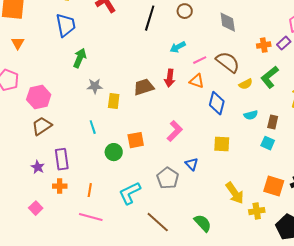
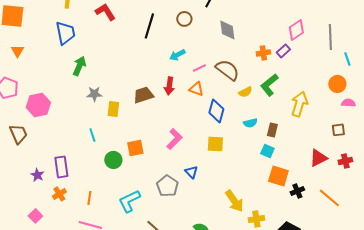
brown trapezoid: (42, 126) -> (18, 134), moved, turned 100
yellow square: (222, 144) -> (215, 144), moved
orange cross: (60, 186) -> (59, 194), turned -32
orange square: (274, 186) -> (278, 176), moved

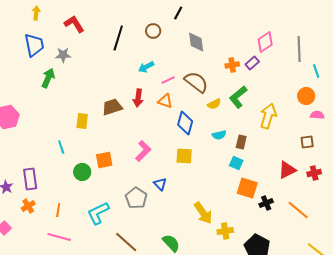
gray star: (94, 94) -> (63, 55), moved

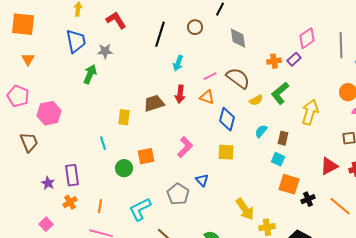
cyan arrow: (146, 67) -> (178, 63), moved, turned -42
cyan semicircle: (219, 135) -> (261, 131), turned 144

